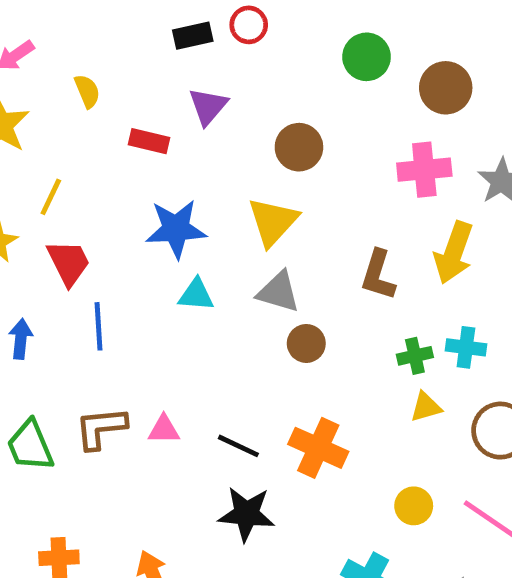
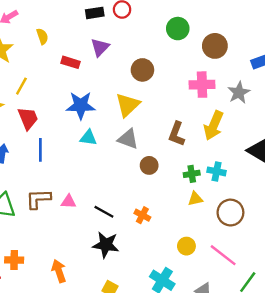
brown circle: (306, 343) -> (149, 165), moved
orange cross: (318, 448) -> (142, 215), size x0.6

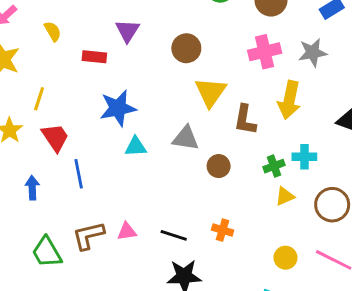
gray star: (239, 93) -> (313, 53), turned 30
yellow triangle: (128, 105) -> (211, 92), moved

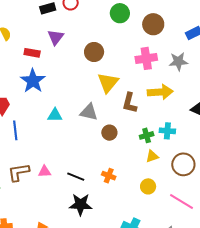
yellow arrow: (289, 100) -> (160, 92), turned -110
blue star: (118, 108) -> (33, 81), moved, turned -30
yellow circle: (285, 258) -> (148, 186), moved

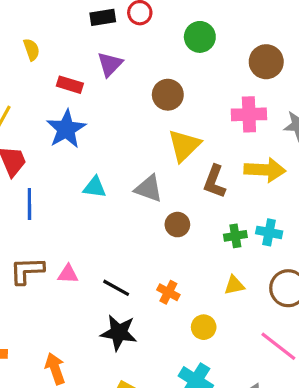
green circle: (120, 13) -> (200, 37), moved
yellow triangle: (152, 156) -> (234, 285), moved
yellow circle: (148, 186) -> (204, 327), moved

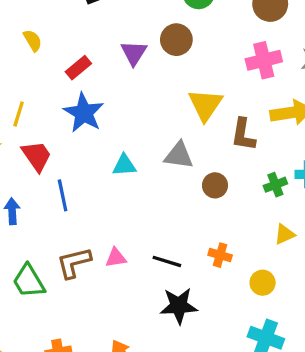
purple triangle: (110, 64) -> (134, 53), moved
red rectangle: (70, 85) -> (78, 68), turned -45
brown circle: (168, 95) -> (176, 40), moved

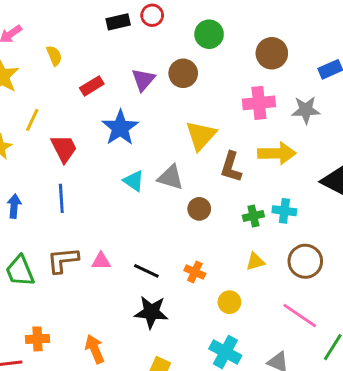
blue star: (84, 113) -> (120, 128), moved
red trapezoid: (37, 156) -> (64, 148), moved
cyan triangle: (124, 165) -> (134, 181), moved, turned 30

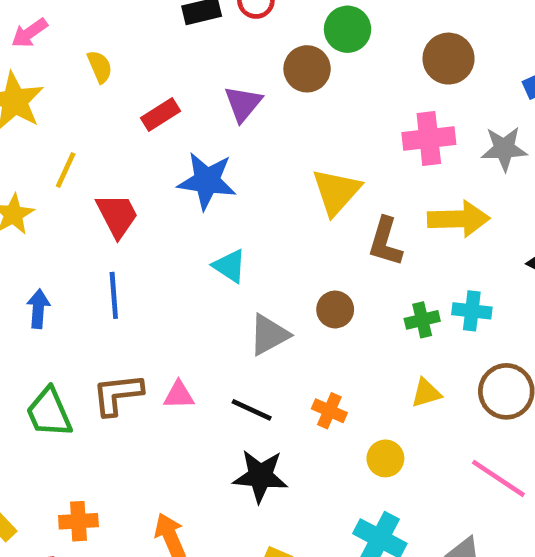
brown circle: (183, 73) -> (307, 69), moved
blue star: (120, 128) -> (207, 181), turned -30
gray triangle: (171, 177) -> (269, 335), moved, turned -44

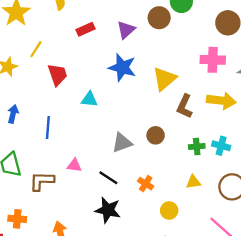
blue star: (207, 181) -> (122, 68), moved
cyan triangle: (230, 266) -> (89, 99), moved, turned -36
blue line: (114, 295) -> (48, 128), moved
brown L-shape: (117, 394) -> (42, 181), moved

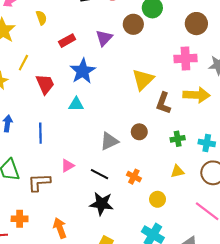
blue star: (122, 68) -> (83, 71), moved, turned 30
cyan cross: (221, 146) -> (207, 143), moved
pink triangle: (74, 165) -> (68, 166), turned -32

